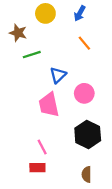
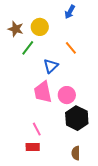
yellow circle: (45, 13) -> (40, 27), moved
orange line: (84, 43) -> (71, 48), moved
green line: (32, 55) -> (28, 48), turned -35
pink circle: (84, 93) -> (67, 95), moved

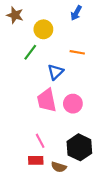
brown star: (16, 29) -> (15, 15), moved
orange line: (71, 48) -> (77, 52), turned -40
black hexagon: (77, 118) -> (79, 147), moved
brown semicircle: (76, 153) -> (59, 167), moved, turned -72

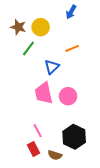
brown star: (15, 15) -> (18, 27), moved
orange line: (77, 52) -> (72, 48), turned -32
red rectangle: (36, 160) -> (34, 149), turned 64

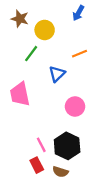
brown star: (18, 27) -> (20, 19), moved
pink trapezoid: (44, 93) -> (20, 94), moved
black hexagon: (74, 137) -> (67, 146), moved

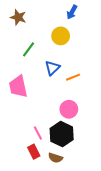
yellow circle: (45, 30) -> (61, 36), moved
orange line: (79, 54) -> (73, 77), moved
pink circle: (75, 107) -> (69, 109), moved

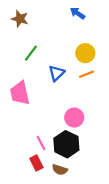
blue arrow: (72, 12) -> (78, 13), turned 96
yellow circle: (61, 36) -> (85, 53), moved
orange line: (73, 77) -> (86, 74), moved

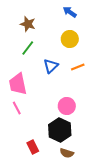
brown star: (20, 19) -> (28, 24), moved
yellow circle: (85, 53) -> (70, 39), moved
pink line: (41, 143) -> (17, 108), moved
brown semicircle: (60, 170) -> (67, 153), moved

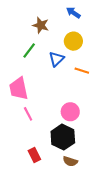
brown star: (28, 24) -> (41, 25), moved
blue triangle: (51, 66) -> (57, 59), moved
orange line: (78, 67) -> (82, 71), turned 40
pink line: (17, 108) -> (28, 114), moved

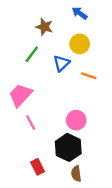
pink trapezoid: (19, 89) -> (20, 95), turned 55
brown semicircle: (70, 161) -> (76, 174), turned 64

